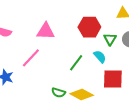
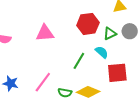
green triangle: (110, 39) -> (110, 34), turned 40
pink line: (31, 58) -> (43, 82), moved

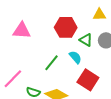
green triangle: (110, 34) -> (86, 40), turned 48
red square: (117, 73) -> (88, 80), turned 30

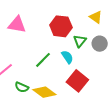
yellow triangle: (99, 15) -> (96, 17), turned 32
green triangle: (86, 40) -> (80, 41), turned 32

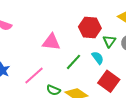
pink triangle: (17, 25) -> (51, 42), moved

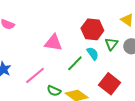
cyan semicircle: (98, 58) -> (93, 54), moved

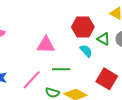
green triangle: (111, 44) -> (104, 39), turned -32
green line: (75, 63) -> (61, 69), moved, turned 54

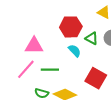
pink line: (32, 80) -> (26, 69), moved

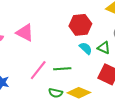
green triangle: (92, 38) -> (104, 48), moved
pink triangle: (34, 46) -> (25, 33), moved, turned 30

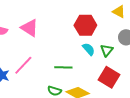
green triangle: (104, 48) -> (107, 50), turned 40
pink line: (38, 70) -> (23, 65), moved

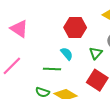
cyan semicircle: (89, 49) -> (67, 54), moved

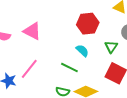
green line: (52, 69) -> (69, 67), turned 30

